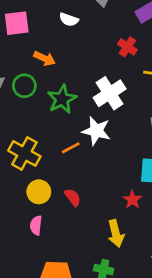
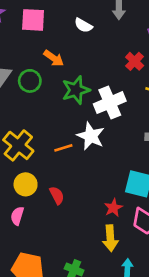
green star: (62, 99) -> (76, 90), moved
yellow arrow: (116, 233) -> (110, 238), moved

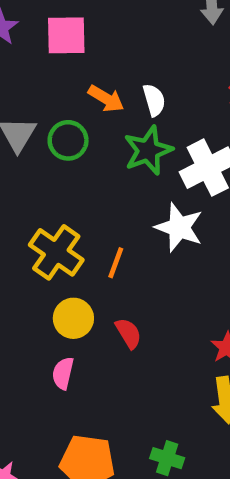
white semicircle: (83, 25) -> (154, 100), moved, turned -132
orange line: (63, 148) -> (116, 263), moved, turned -48

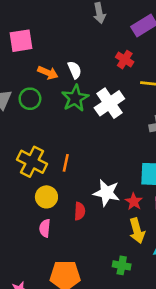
white star: (179, 227) -> (107, 193), moved
red semicircle: (128, 333) -> (80, 211), moved, turned 42
green cross: (167, 458) -> (122, 265), moved

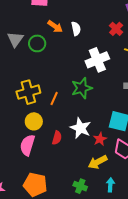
green star: (75, 98) -> (82, 88), moved
yellow cross: (32, 162) -> (28, 92), turned 35
pink semicircle: (45, 228) -> (27, 145), size x1.5
yellow arrow: (137, 231) -> (98, 162), turned 66

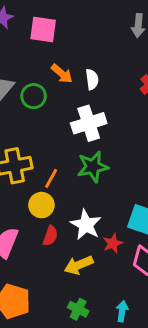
white cross: (97, 60) -> (89, 123), moved
yellow circle: (34, 121) -> (41, 205), moved
yellow arrow: (98, 162) -> (79, 265), moved

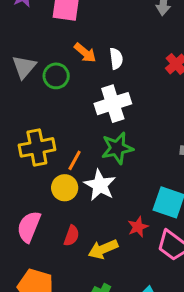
white star: (86, 225) -> (100, 185), moved
red semicircle: (50, 236) -> (72, 236), moved

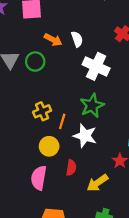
white cross: (113, 104) -> (96, 66), moved, turned -35
yellow cross: (37, 147) -> (42, 111), moved, size x0.7
yellow circle: (65, 188) -> (49, 146), moved
red semicircle: (72, 236) -> (71, 168), moved

